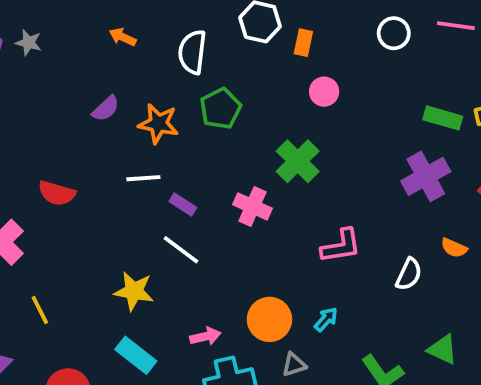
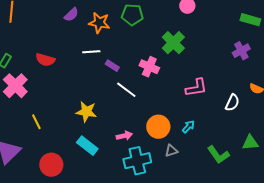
green pentagon: (221, 109) -> (132, 15), turned 30
purple cross: (426, 176) -> (241, 51), size x0.7
white line: (181, 250) -> (126, 90), moved
green triangle: (443, 350) -> (250, 143), turned -30

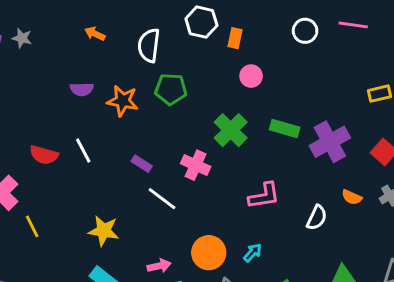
purple semicircle: (71, 15) -> (82, 89), turned 42
green rectangle: (250, 20) -> (285, 129), moved
purple cross: (241, 51) -> (330, 142), size x1.5
white line: (91, 52) -> (83, 150), moved, turned 66
yellow line: (36, 122) -> (32, 226), moved

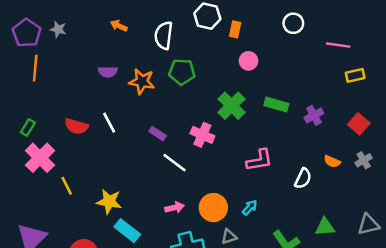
pink line: (353, 25) -> (338, 45), moved
purple cross: (330, 142) -> (314, 115), size x0.6
yellow star: (104, 231) -> (109, 201), moved
pink arrow: (159, 266) -> (175, 208), moved

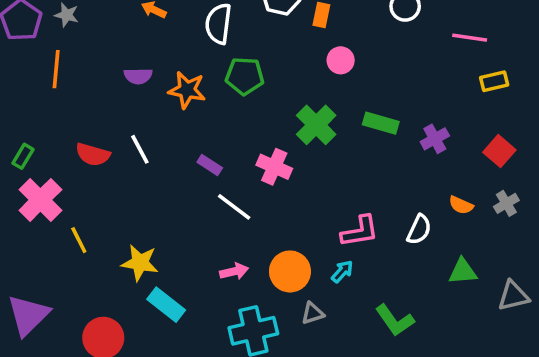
orange line: (35, 68) -> (56, 69), moved
pink L-shape: (259, 160) -> (360, 231), moved
green triangle: (325, 227) -> (463, 271), moved

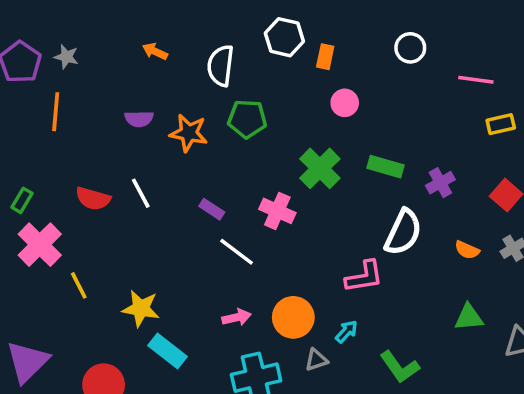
white semicircle: (419, 230) -> (403, 232), moved, size x1.5
cyan arrow: (342, 271) -> (346, 332), moved

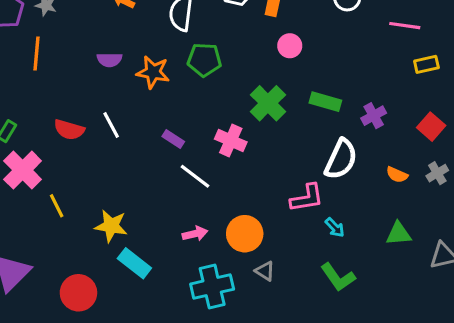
cyan arrow: (346, 332) -> (335, 228), moved, turned 95
gray triangle: (316, 360) -> (265, 271), turned 50

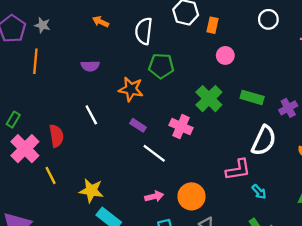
orange star: (153, 72) -> (131, 89), moved
red semicircle: (69, 130) -> (56, 136), moved, turned -115

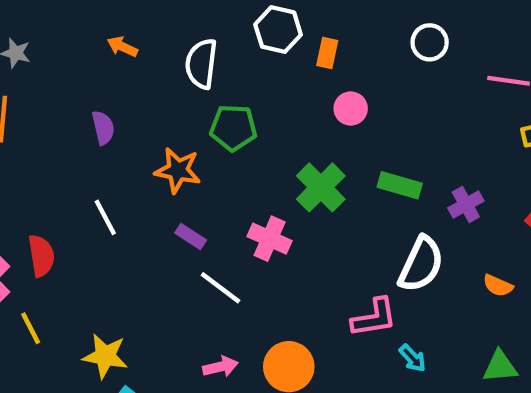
purple semicircle: (90, 66) -> (103, 128), turned -102

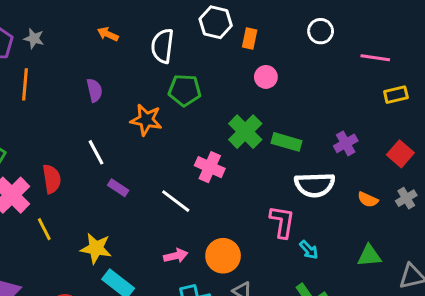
green rectangle: (400, 185) -> (287, 142), moved
purple rectangle: (191, 237) -> (118, 188), moved
white semicircle: (421, 264) -> (315, 185), turned 63
pink L-shape: (374, 318) -> (282, 222), turned -72

